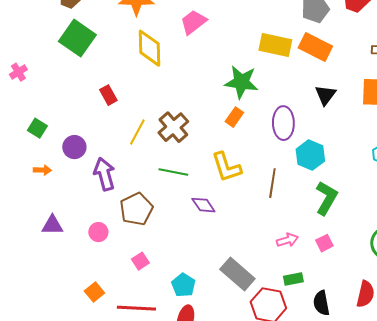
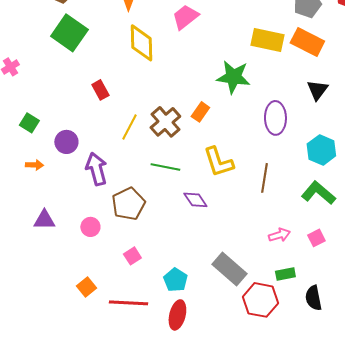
orange rectangle: (234, 117) -> (200, 112), moved
cyan hexagon: (310, 155) -> (321, 150), moved
green L-shape: (326, 198) -> (318, 193), turned -80

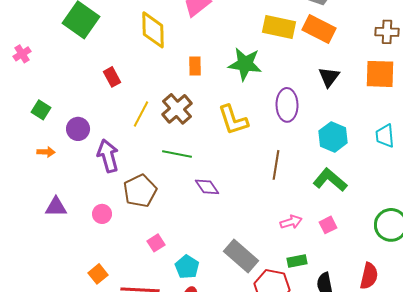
orange rectangle: (200, 112) -> (195, 66), moved, turned -36
yellow L-shape: (218, 162) -> (233, 120), moved
pink square: (132, 256) -> (156, 243), moved

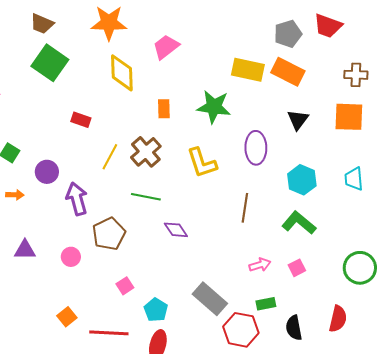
red rectangle: (112, 77) -> (81, 120), turned -42

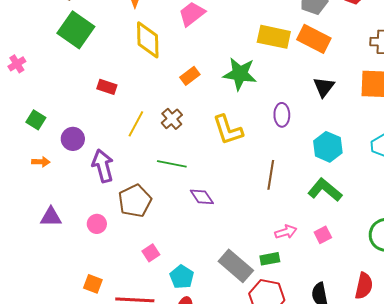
orange rectangle: (164, 109) -> (190, 76), turned 54
purple ellipse: (256, 148) -> (282, 115), size x0.7
brown cross: (146, 152) -> (172, 119), size x0.7
green rectangle: (266, 304) -> (270, 259), moved
orange square: (67, 317) -> (93, 284), turned -30

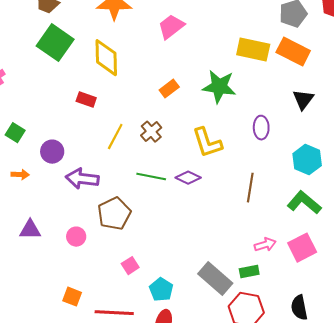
yellow diamond: (148, 40) -> (106, 58), moved
purple arrow: (103, 166) -> (82, 179), turned -68
purple diamond: (202, 197) -> (188, 178), moved, turned -30
pink square: (323, 235) -> (302, 248), size x1.6

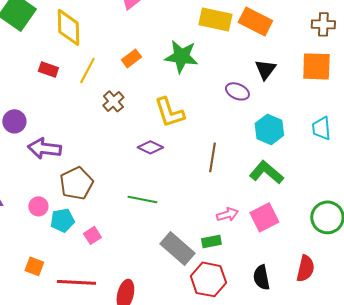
purple ellipse: (261, 128) -> (237, 91), moved, turned -65
yellow line: (115, 137) -> (87, 70), moved
green line: (151, 177) -> (142, 199), moved
cyan pentagon: (161, 290) -> (62, 220), moved, turned 30

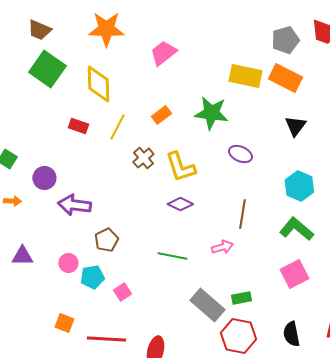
purple ellipse: (237, 91) -> (240, 154), moved
yellow L-shape: (169, 112) -> (180, 167), moved
brown pentagon: (76, 183) -> (106, 240), size x0.7
pink arrow: (227, 214) -> (222, 247), moved

